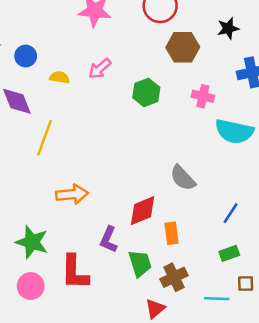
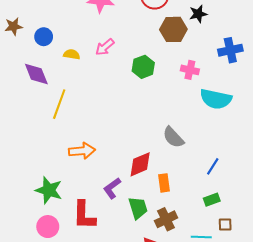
black star: (228, 28) -> (198, 14), moved
purple L-shape: (109, 240) -> (112, 188), turned 30

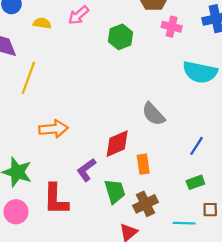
pink cross: (190, 70) -> (172, 27), moved

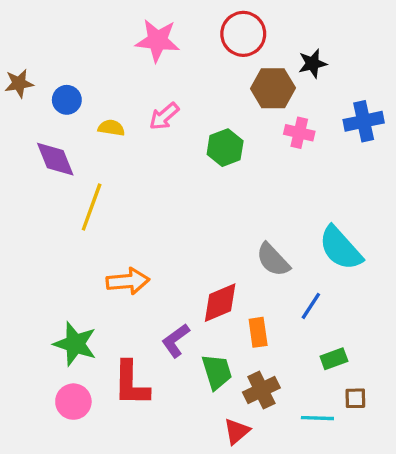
cyan semicircle: (200, 72) -> (341, 248), moved, turned 36
blue line: (197, 146) -> (311, 306), moved

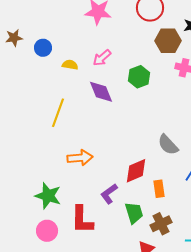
purple diamond: (55, 159) -> (101, 92), moved

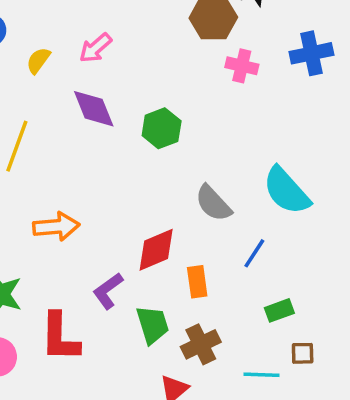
yellow semicircle: (70, 65) -> (38, 60), turned -63
green hexagon: (139, 77) -> (162, 128), moved

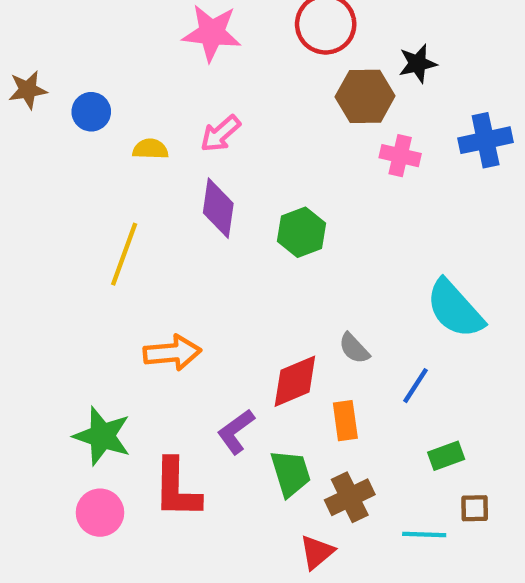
yellow semicircle: (38, 60) -> (150, 149), turned 56
purple diamond: (94, 109) -> (218, 208), turned 30
gray semicircle: (213, 203) -> (354, 348), moved, size x0.7

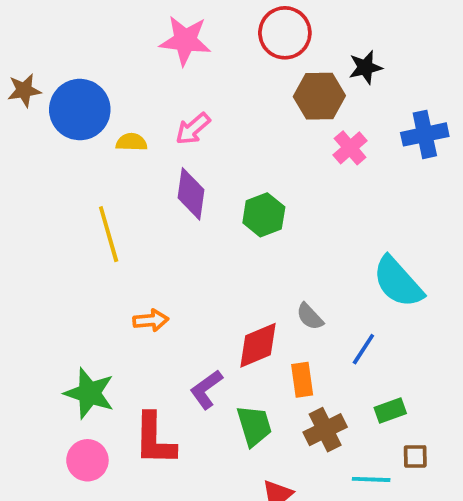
blue circle: (91, 112) -> (80, 110), size x1.8
pink cross: (400, 156) -> (350, 148), turned 36
yellow line: (124, 254) -> (109, 234), turned -36
orange arrow: (172, 353) -> (151, 320), size x0.7
brown cross: (350, 497) -> (325, 430), moved

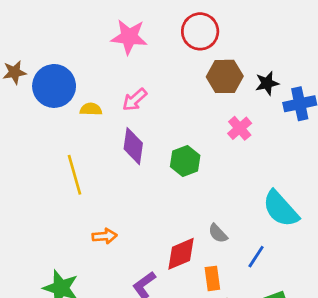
black star: (365, 67) -> (267, 83), moved
pink cross: (350, 148) -> (240, 128), moved

